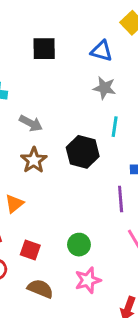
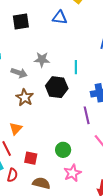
gray star: (104, 88) -> (42, 60), moved

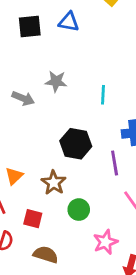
blue triangle: (60, 17) -> (69, 22), moved
black hexagon: (57, 87) -> (76, 144), moved
brown star: (25, 97) -> (54, 183), moved
pink star: (72, 173) -> (105, 242), moved

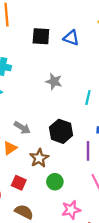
gray arrow: (23, 98) -> (22, 128), moved

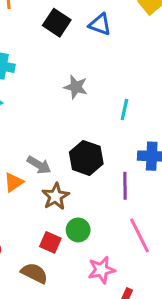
black square: (41, 36) -> (57, 23), turned 30
gray arrow: (22, 128) -> (39, 165), moved
red square: (19, 183) -> (50, 242), moved

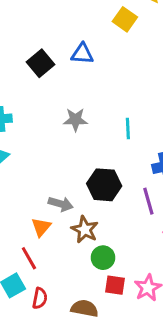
black square: (57, 23) -> (40, 63), turned 32
green circle: (78, 230) -> (103, 258), moved
red square: (50, 242) -> (115, 285), moved

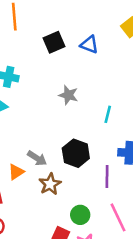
green circle: (103, 258) -> (80, 215), moved

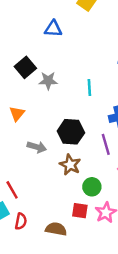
black square: (54, 42) -> (25, 67), moved
orange triangle: (16, 172) -> (17, 114), moved
brown star: (50, 184) -> (70, 165), moved

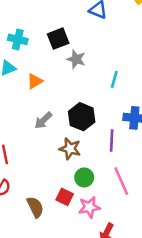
gray arrow: (37, 147) -> (43, 120), turned 102
brown star: (70, 165) -> (70, 149), turned -30
brown semicircle: (56, 229) -> (35, 207), turned 35

